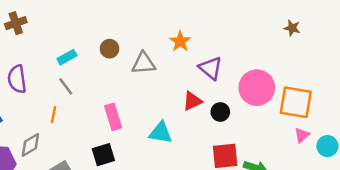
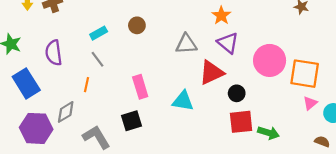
orange star: (180, 41) -> (221, 15), moved
gray triangle: (144, 63) -> (186, 44), moved
red triangle: (192, 101) -> (211, 72), size x1.4
black circle: (220, 112) -> (237, 93), moved

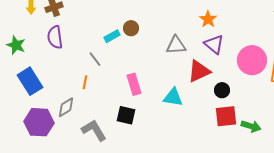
cyan rectangle: (99, 33) -> (112, 36), moved
purple semicircle: (54, 53) -> (55, 37), moved
black square: (131, 121) -> (126, 115), turned 30

